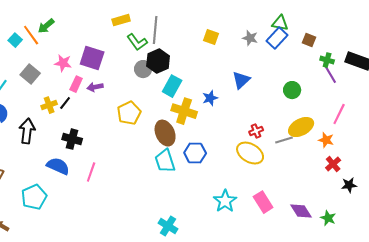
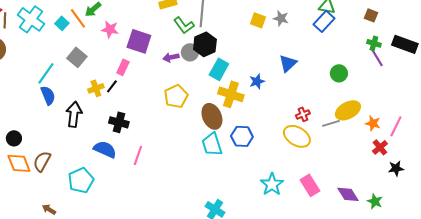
gray star: (250, 38) -> (281, 18), moved
brown square: (309, 40) -> (371, 15), moved
pink star: (63, 63) -> (110, 29), moved
purple arrow: (95, 87) -> (171, 57), moved
pink line: (339, 114) -> (396, 126), moved

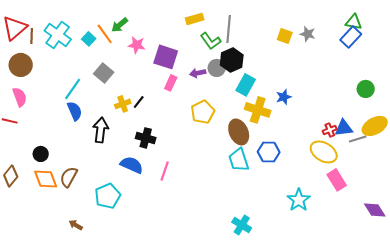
blue triangle: (288, 63) -> (344, 128), moved, turned 36
pink rectangle: (123, 67) -> (171, 83), moved
pink rectangle: (310, 185) -> (337, 180), moved

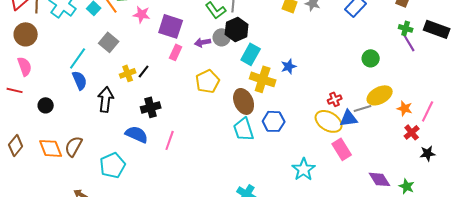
blue triangle: (344, 128) -> (349, 118), moved
black cross: (146, 138) -> (151, 107), turned -30
black circle: (41, 154) -> (46, 105), moved

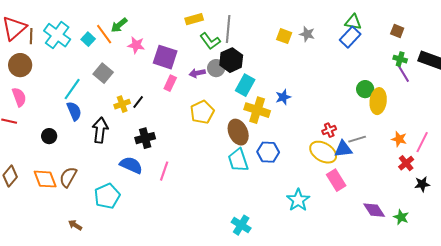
yellow ellipse: (380, 95) -> (378, 101), moved, turned -55
black circle: (46, 105) -> (49, 136), moved

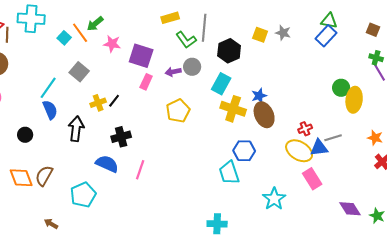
cyan cross: (57, 35) -> (31, 19), moved, turned -32
black hexagon: (231, 60) -> (229, 51), moved
brown ellipse: (238, 132) -> (264, 115), moved
cyan trapezoid: (238, 160) -> (229, 173), moved
cyan cross: (241, 225) -> (217, 224), turned -30

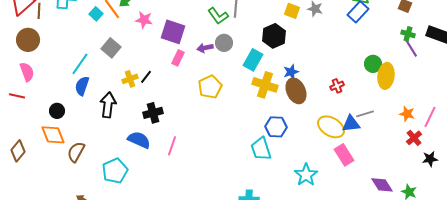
black hexagon: (229, 51) -> (274, 36), moved
blue semicircle: (50, 110) -> (82, 86), turned -138
red cross: (305, 129) -> (337, 86), moved
orange diamond: (21, 178) -> (53, 135), moved

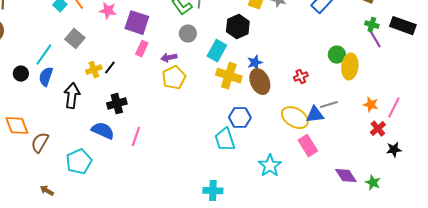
purple arrow: (205, 48) -> (169, 58), moved
black circle: (57, 111) -> (21, 74), moved

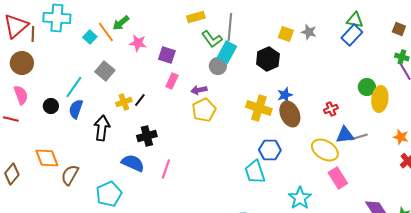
purple square: (137, 23) -> (167, 55), size x0.7
cyan rectangle: (217, 51) -> (227, 52), moved
blue triangle: (315, 115) -> (345, 135), moved

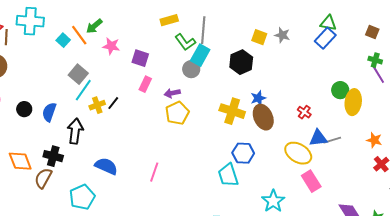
cyan line: (74, 87) -> (83, 90), moved
red cross: (331, 109) -> (304, 112), turned -32
black cross: (147, 136) -> (53, 156), moved, turned 30
pink line: (166, 169) -> (154, 172), moved

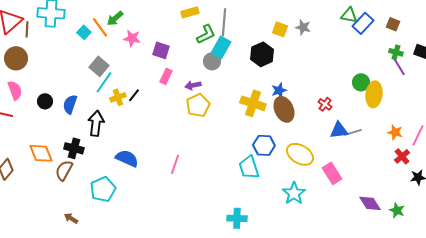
blue rectangle: (325, 38) -> (363, 23), moved
green L-shape: (185, 42) -> (206, 34), turned -80
yellow ellipse: (298, 153) -> (300, 154), moved

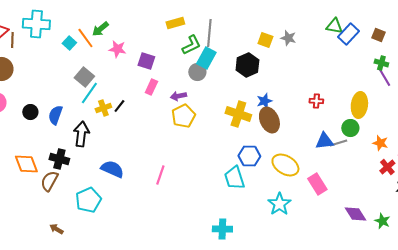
green circle: (361, 82) -> (350, 128), moved
red cross: (325, 104) -> (316, 101), moved, turned -32

